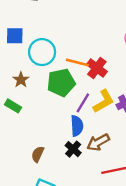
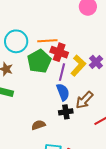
red cross: (97, 68) -> (59, 52), moved
black cross: (73, 149) -> (66, 112), turned -32
brown semicircle: (38, 154) -> (38, 125), turned 64

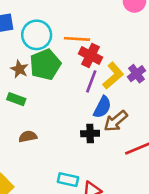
green pentagon: (39, 61) -> (45, 65), moved
blue semicircle: (63, 92) -> (102, 107), moved, turned 42
brown semicircle: (38, 125) -> (28, 137), moved

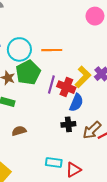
red cross: (90, 55) -> (66, 87), moved
purple line: (91, 81) -> (51, 85), moved
brown arrow: (116, 121) -> (92, 130), moved

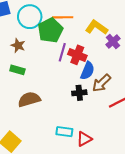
green pentagon: (28, 72) -> (50, 30), moved
yellow L-shape: (83, 77) -> (97, 27), moved, turned -100
brown arrow: (92, 130) -> (102, 83), moved
brown semicircle: (19, 131) -> (29, 99), size x1.5

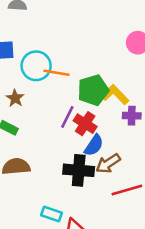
orange line: (63, 17) -> (57, 73), moved
green pentagon: (50, 30) -> (93, 90), moved
purple cross: (113, 42) -> (132, 116), turned 32
black cross: (79, 93) -> (79, 170), size x1.6

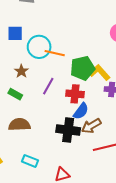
purple line: (67, 117) -> (48, 86), moved
red cross: (85, 124) -> (75, 94), turned -30
cyan rectangle: (51, 214) -> (30, 161), moved

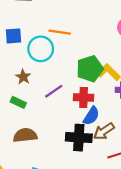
orange line: (55, 53) -> (60, 32), moved
purple line: (48, 86) -> (54, 91), turned 30

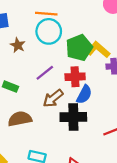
cyan circle: (41, 49) -> (49, 31), moved
brown star: (23, 77) -> (18, 45), moved
brown arrow: (104, 131) -> (53, 98), moved

